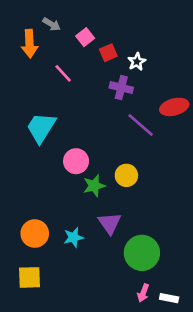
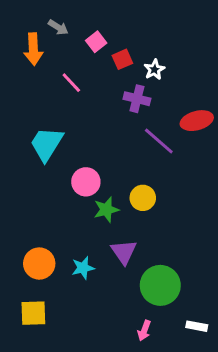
pink arrow: (143, 293) -> (144, 331), moved
white rectangle: (169, 298) -> (197, 326), moved

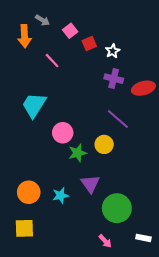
purple cross: (137, 99) -> (114, 79), moved
purple line: (159, 141) -> (118, 119), moved
pink arrow: (144, 331) -> (105, 241), turned -64

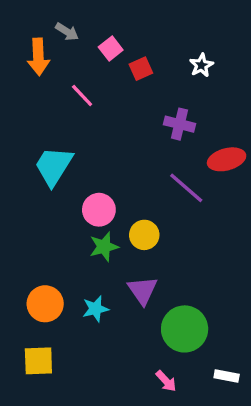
white star: (113, 51) -> (201, 65), moved
red ellipse: (143, 88) -> (227, 159), moved
yellow circle: (104, 144) -> (144, 235), moved
green star: (78, 153) -> (104, 247), moved

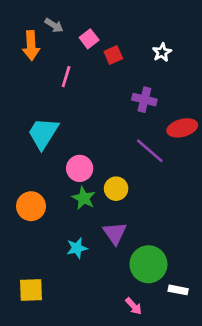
pink line: (82, 95) -> (66, 77), turned 60
green star: (104, 247) -> (84, 198), turned -30
orange circle: (45, 304) -> (31, 206), moved
white rectangle: (227, 376) -> (178, 290), moved

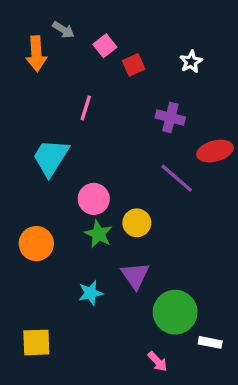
pink line: (66, 77) -> (86, 108), moved

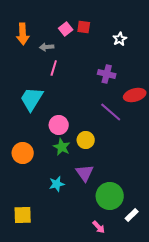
gray arrow: (63, 30) -> (47, 47), moved, turned 144
red square: (134, 65) -> (84, 27), moved, turned 32
white rectangle: (210, 342) -> (132, 215), turned -56

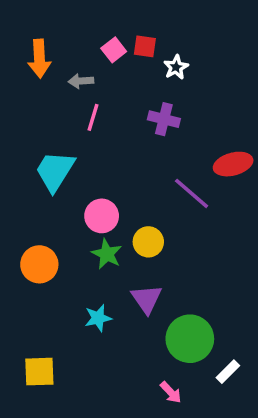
white star: (120, 39) -> (176, 67), moved
purple cross: (107, 74) -> (164, 119), moved

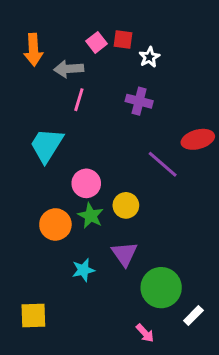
gray arrow: (81, 81) -> (69, 69), size x1.4
orange circle: (39, 264) -> (55, 224), moved

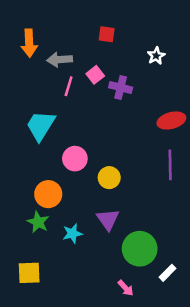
pink square: (97, 42) -> (95, 75), moved
white star: (149, 57) -> (156, 56), moved
purple line: (163, 164) -> (170, 165), moved, turned 48
green star: (91, 216) -> (38, 222), moved

